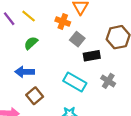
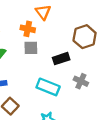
gray square: (77, 39) -> (31, 48), moved, turned -32

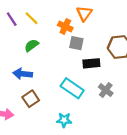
gray square: (31, 48) -> (76, 43), moved

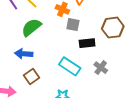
green semicircle: (31, 45) -> (31, 27), size x1.5

